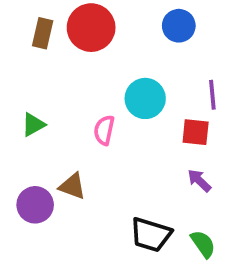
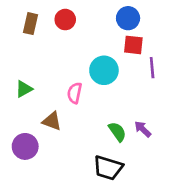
red circle: (91, 28) -> (65, 20), size x0.6
red square: (196, 132) -> (133, 45), moved
brown triangle: (72, 186) -> (52, 121), moved
green semicircle: (203, 244) -> (117, 132), moved

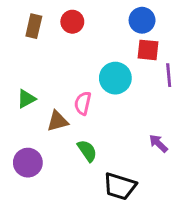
brown triangle: (52, 121) -> (57, 121), moved, turned -35
green semicircle: (117, 132) -> (87, 151), moved

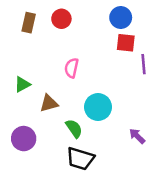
cyan circle: (115, 78) -> (98, 107), moved
pink semicircle: (83, 103) -> (72, 68), moved
purple arrow: (158, 143) -> (137, 136), moved
black trapezoid: (120, 186) -> (80, 159), moved

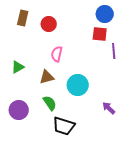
blue circle: (121, 18) -> (105, 14), moved
red circle: (61, 19) -> (49, 24), moved
brown triangle: (49, 103) -> (47, 77), moved
green semicircle: (74, 128) -> (50, 103), moved

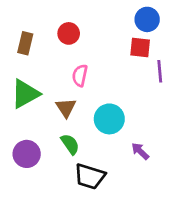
brown rectangle: (23, 18) -> (25, 43), moved
green triangle: (18, 67) -> (25, 94), size x1.6
brown triangle: (47, 77) -> (66, 108), turned -49
purple arrow: (109, 108) -> (140, 151), moved

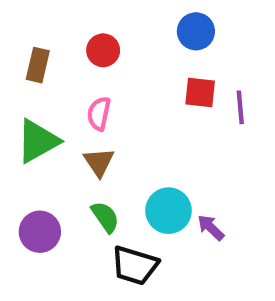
blue circle: (147, 19) -> (196, 31), moved
red square: (140, 47) -> (200, 92), moved
pink semicircle: (80, 75) -> (99, 114), moved
cyan circle: (109, 119) -> (169, 211), moved

